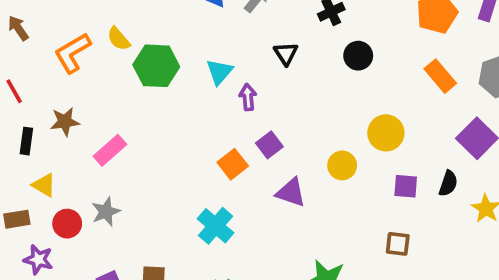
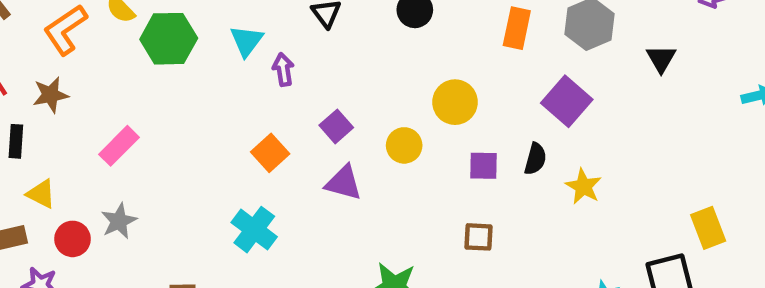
orange rectangle: (440, 76) -> (517, 28), turned 56
brown star: (65, 122) -> (51, 95), moved
purple square: (269, 145) -> (336, 126), moved

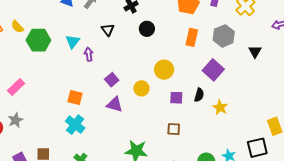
orange square: (270, 153) -> (75, 98), moved, turned -35

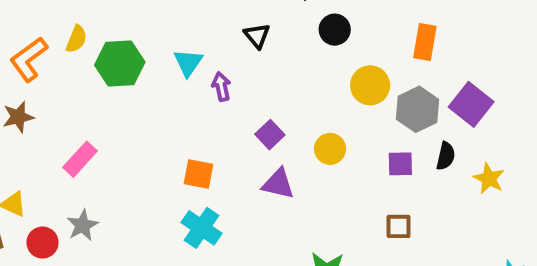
yellow semicircle: (17, 27) -> (76, 39), turned -112
gray hexagon: (224, 36) -> (417, 109), moved
yellow circle: (164, 70) -> (370, 85), moved

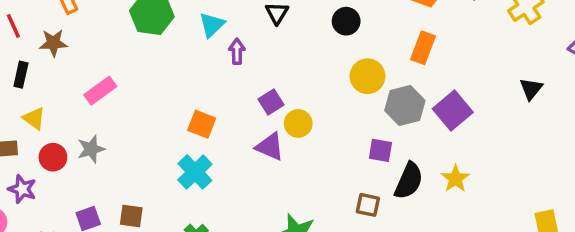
yellow circle: (330, 149) -> (298, 123), moved
black semicircle: (446, 156) -> (409, 181), moved, size x1.5

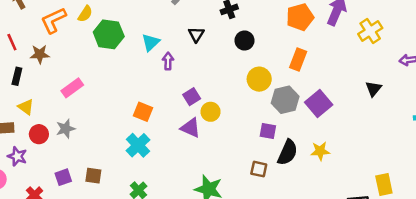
yellow star: (455, 179) -> (320, 151), turned 30

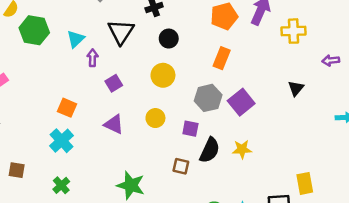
yellow cross: (370, 31) -> (294, 31), turned 30
black triangle: (196, 34) -> (121, 32), size x1.6
yellow circle: (259, 79) -> (163, 75), moved
purple square: (192, 97) -> (114, 83), moved
yellow circle: (211, 112) -> (155, 118), moved

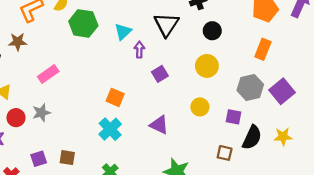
purple triangle: (114, 124) -> (159, 125), moved

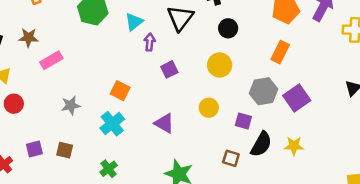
brown star: (18, 42) -> (28, 38), moved
gray star: (41, 113) -> (71, 105), moved

